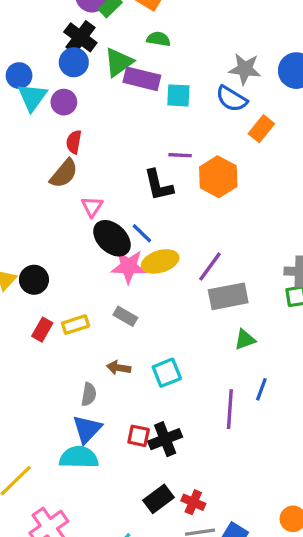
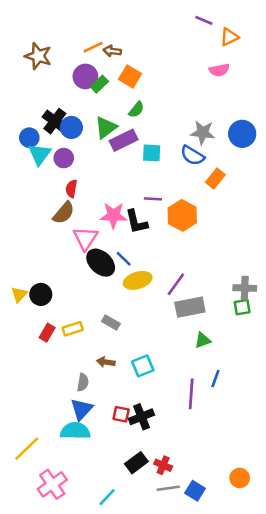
black cross: (80, 37) -> (55, 121), moved
green semicircle: (158, 39) -> (136, 110), turned 120
purple rectangle: (142, 79) -> (124, 140), turned -40
pink triangle: (92, 207) -> (85, 238), size x1.5
pink star: (129, 266) -> (113, 215), moved

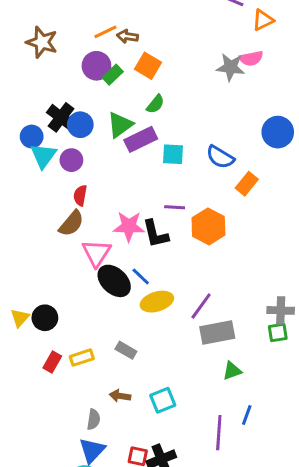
gray star: (203, 133) -> (231, 67), moved

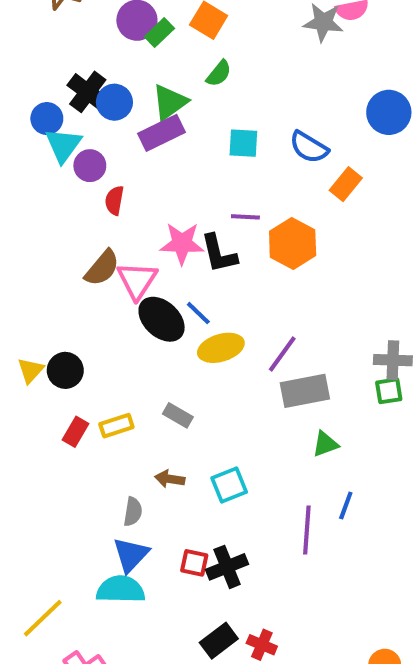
purple rectangle: (141, 139) -> (162, 133), moved
purple circle: (71, 160) -> (90, 166), moved
brown semicircle: (71, 223) -> (102, 268), moved

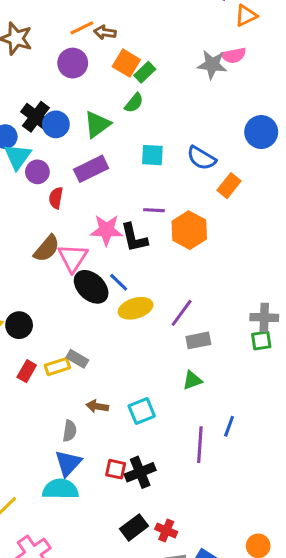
green rectangle: (159, 33) -> (145, 72), moved
purple rectangle: (162, 133) -> (91, 169), moved
gray rectangle: (305, 391) -> (198, 340), size x0.7
gray rectangle: (178, 415) -> (77, 359), moved
green triangle: (325, 444) -> (192, 380), moved

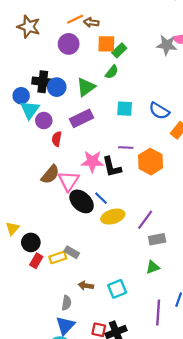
orange square: (126, 63) -> (106, 44), turned -30
black cross: (36, 117) -> (43, 82), turned -30
black circle: (19, 325) -> (31, 242), moved

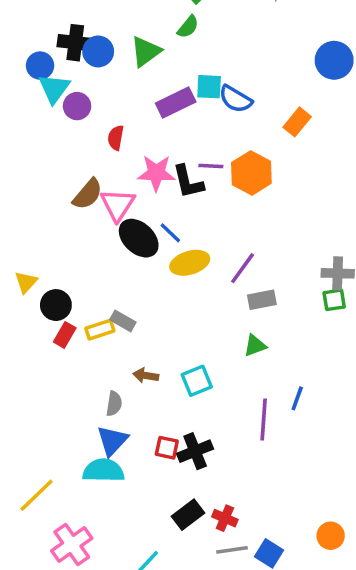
blue semicircle: (159, 111) -> (236, 99), moved
purple rectangle: (82, 118) -> (176, 103), moved
red semicircle: (57, 139) -> (116, 138), moved
purple line: (126, 148) -> (211, 166), moved

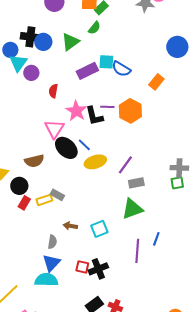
pink star: (156, 173) -> (76, 111), turned 30
brown semicircle: (88, 194) -> (34, 161), moved, turned 36
green triangle: (255, 346) -> (132, 209), size x1.6

